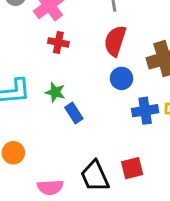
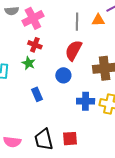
blue circle: (122, 78) -> (63, 75), moved
green star: (55, 92) -> (29, 63), moved

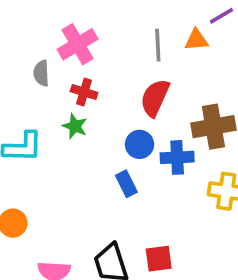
gray semicircle: (12, 11) -> (41, 73), moved, turned 96
blue rectangle: (37, 94) -> (126, 184), moved
blue cross: (86, 101) -> (177, 157), moved

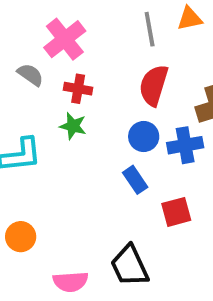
gray semicircle: (41, 73) -> (30, 75), turned 135
red square: (159, 259) -> (176, 212), moved

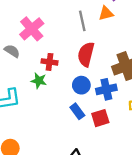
red cross: (78, 89) -> (49, 62), moved
red square: (176, 212) -> (100, 118), moved

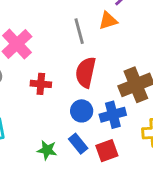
green star: (39, 81) -> (47, 150), moved

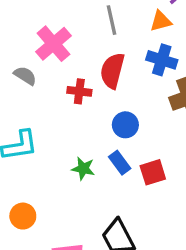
gray line: (79, 31) -> (112, 20), moved
red semicircle: (86, 72) -> (112, 71), moved
blue cross: (113, 115) -> (162, 60), moved, turned 30

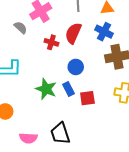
green star: (83, 169) -> (46, 89), size x1.5

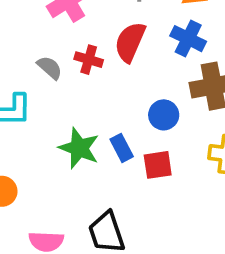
gray semicircle: (21, 28) -> (50, 68), moved
blue circle: (76, 67) -> (164, 115), moved

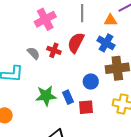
green star: (79, 148) -> (46, 96), turned -30

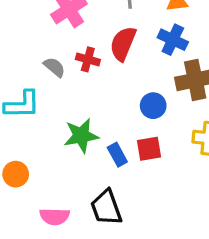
blue rectangle: (68, 97) -> (117, 155), moved

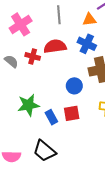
red semicircle: (123, 44) -> (55, 46), turned 60
black trapezoid: (106, 208) -> (44, 151), turned -30

